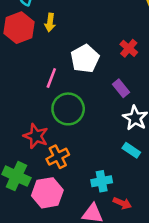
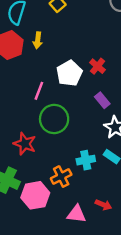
red cross: (129, 48) -> (98, 66), moved
orange cross: (58, 157) -> (61, 177), moved
cyan cross: (102, 181) -> (86, 160), moved

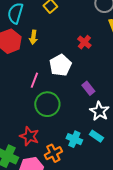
red cross: (98, 66) -> (84, 42), moved
red star: (25, 144) -> (29, 136), moved
cyan cross: (86, 160) -> (74, 139), turned 35

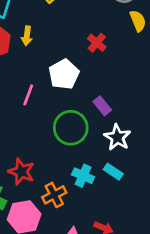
green circle: (47, 104) -> (71, 128), moved

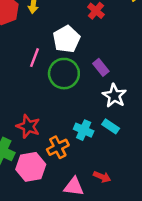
green circle: (71, 128) -> (64, 74), moved

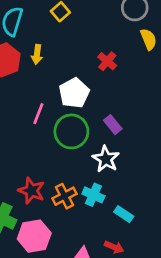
white star: (114, 96) -> (106, 159), moved
cyan rectangle: (111, 126) -> (124, 214), moved
orange cross: (58, 147) -> (65, 196), moved

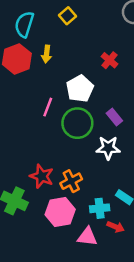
white star: (106, 159) -> (108, 148), turned -30
cyan cross: (93, 195) -> (100, 208), moved, turned -30
pink hexagon: (34, 236) -> (60, 212), moved

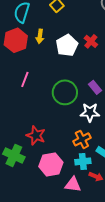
white pentagon: (80, 89) -> (67, 45), moved
pink line: (48, 107) -> (25, 79), moved
orange cross: (71, 181) -> (82, 139), moved

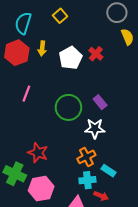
pink hexagon: (51, 164) -> (41, 189), moved

